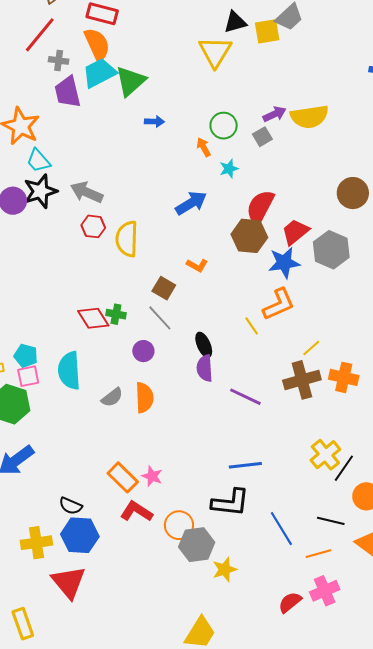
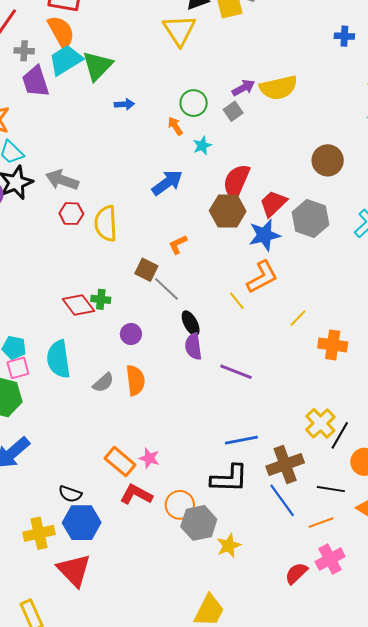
orange L-shape: (197, 265) -> (178, 244), turned 130
gray line: (160, 318) -> (166, 289), moved
brown cross: (302, 380) -> (285, 465), moved

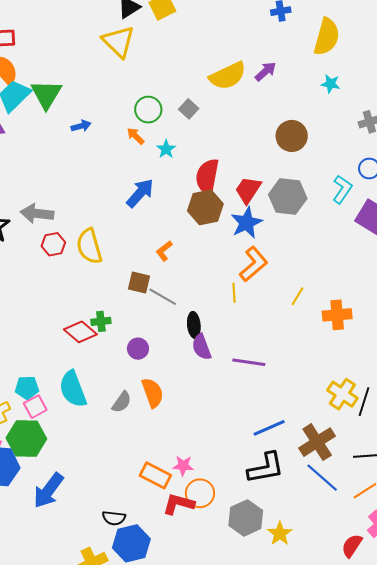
purple arrow: (243, 88) -> (266, 71), moved
yellow line: (237, 301) -> (234, 293), turned 48
black ellipse: (191, 323) -> (194, 325), turned 35
orange circle: (180, 505) -> (200, 493), moved

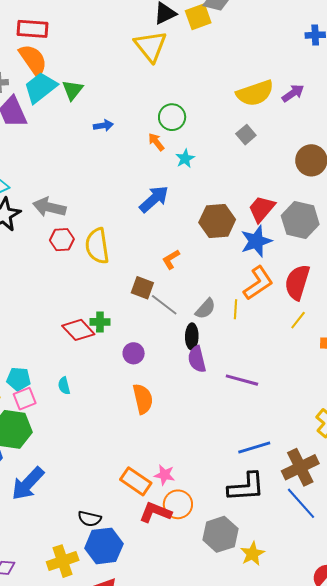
green triangle: (46, 94) -> (73, 90), size x0.7
gray square: (189, 109) -> (246, 135), moved
red semicircle: (207, 177) -> (297, 282), moved
cyan semicircle: (73, 389) -> (64, 386), size x0.5
gray semicircle: (122, 402) -> (205, 309), moved

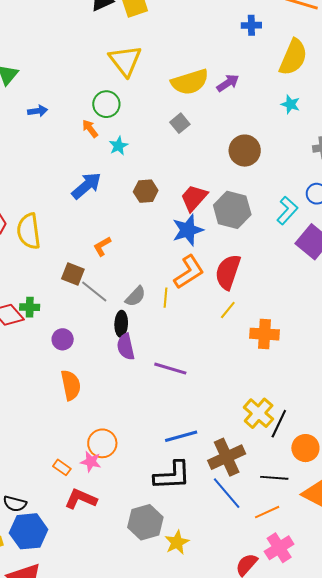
yellow triangle: (151, 46) -> (125, 61), moved
brown hexagon: (217, 221) -> (146, 191), moved, size x0.7
orange rectangle: (136, 481) -> (62, 467), size x0.6
orange circle: (178, 504) -> (102, 443), moved

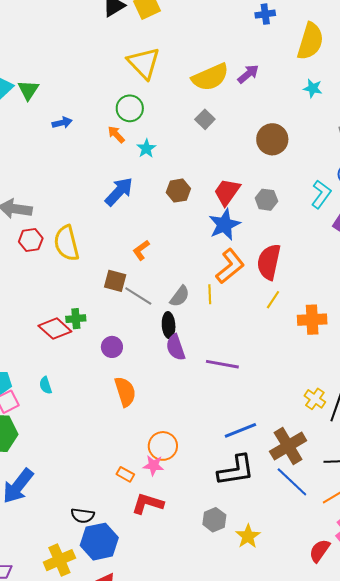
gray hexagon: (232, 210) -> (266, 200), size x0.6
yellow cross: (259, 413) -> (315, 399), size x0.7
gray hexagon: (145, 522) -> (214, 520), size x0.7

